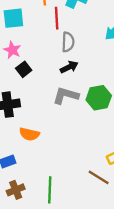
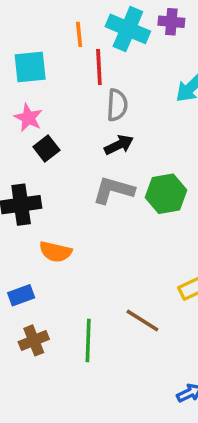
brown line: (99, 177) -> (142, 321), moved

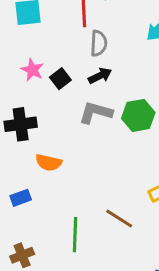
pink star: (28, 118) -> (32, 70), moved
black square: (46, 148) -> (60, 79), moved
brown cross: (34, 340) -> (22, 255), moved

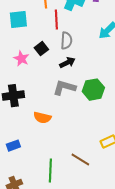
black square: (60, 79) -> (41, 49), moved
orange semicircle: (49, 163) -> (42, 118), moved

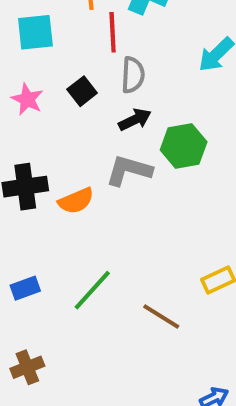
pink star: (21, 59) -> (27, 99), moved
green hexagon: (93, 90) -> (184, 146), moved
orange semicircle: (42, 118) -> (76, 201), moved, turned -36
green line: (50, 171) -> (92, 290), moved, turned 40

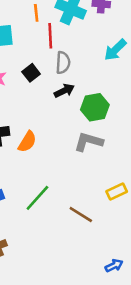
gray L-shape: (129, 170) -> (88, 142), moved
orange semicircle: (76, 201) -> (27, 142), turned -35

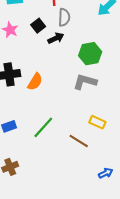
black arrow: (64, 91) -> (56, 38), moved
yellow rectangle: (117, 191) -> (97, 122), moved, turned 49
blue arrow: (114, 266) -> (106, 173), moved

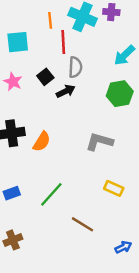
green hexagon: (90, 54) -> (120, 94), moved
brown line: (79, 141) -> (83, 224), moved

